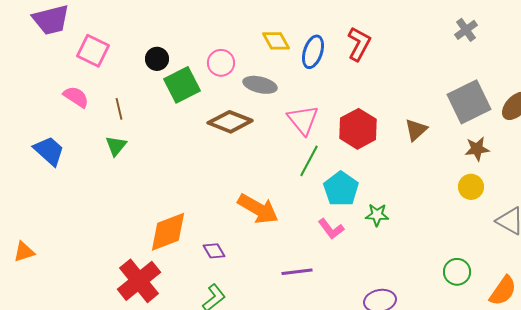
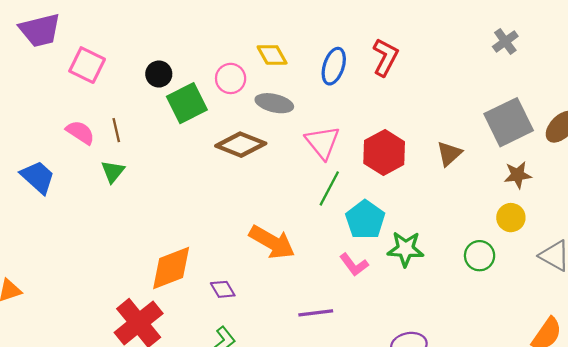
yellow diamond: (276, 41) -> (272, 55), moved
pink semicircle: (76, 97) -> (80, 132), moved
green star: (377, 215) -> (406, 249), size x1.4
green circle: (457, 272) -> (480, 256), moved

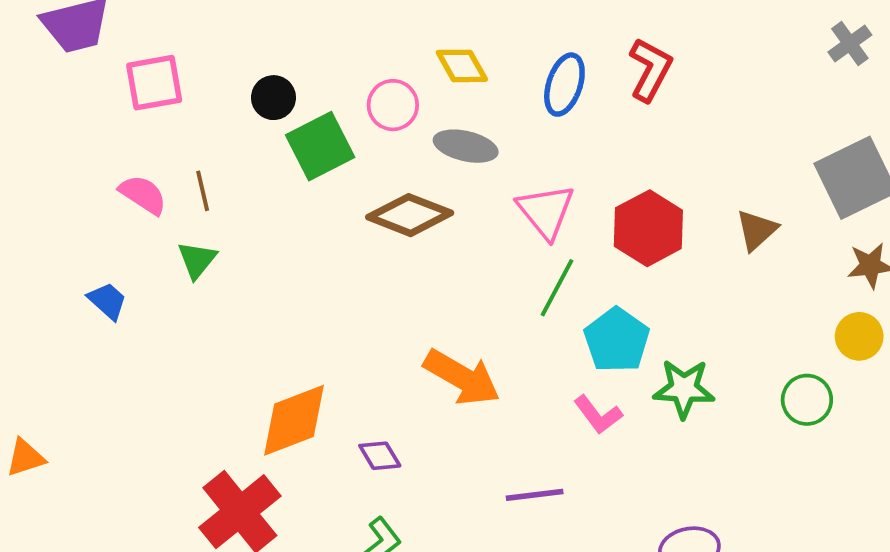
pink square: (87, 65) -> (154, 83), turned -36
blue trapezoid: (38, 177) -> (107, 301), moved, size x0.7

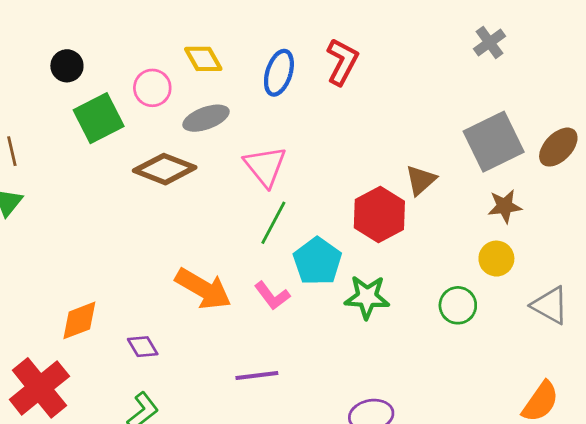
black circle: (273, 98) -> (67, 66), moved
gray ellipse: (466, 146) -> (206, 118), turned -33
red hexagon: (648, 228) -> (379, 214), moved
pink L-shape: (598, 415) -> (272, 296), moved
orange diamond: (294, 420) -> (79, 320), size x0.7

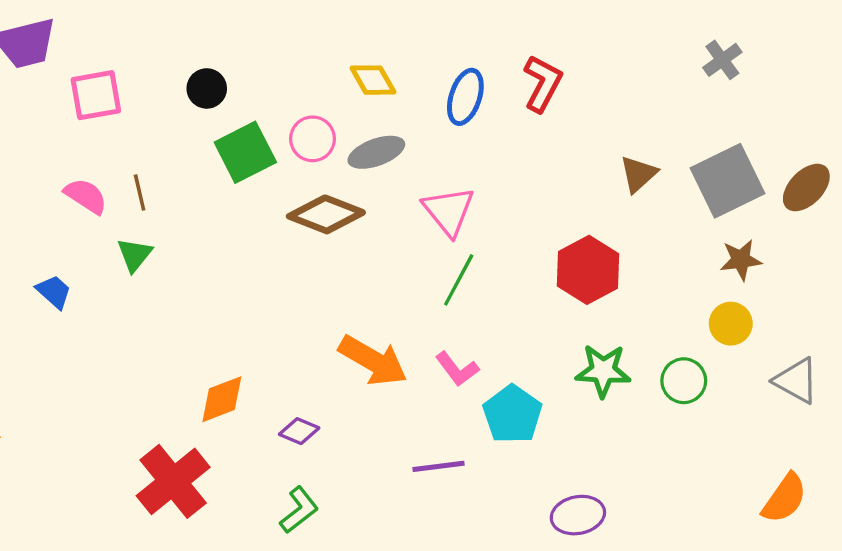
pink circle: (152, 88) -> (313, 139), moved
brown triangle: (421, 180) -> (638, 174), moved
cyan pentagon: (317, 261) -> (512, 414), moved
green star: (367, 297) -> (603, 371), moved
purple diamond: (143, 347) -> (299, 431), turned -36

